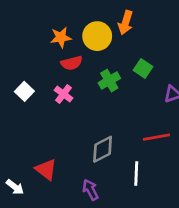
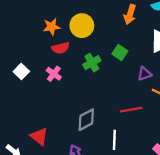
orange arrow: (125, 23) -> (130, 14), moved

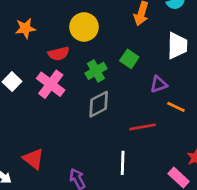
orange star: (52, 27) -> (25, 28), moved
pink cross: (54, 74) -> (51, 84), size x1.5
gray diamond: (86, 120) -> (99, 104), moved

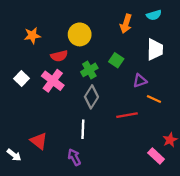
gray diamond: (99, 104) -> (91, 97), turned -30
white line: (123, 163) -> (83, 129), moved

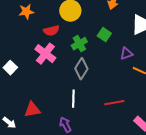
white square: (22, 79) -> (10, 68), moved
red line: (127, 115) -> (114, 103), moved
red triangle: (39, 141) -> (32, 110), turned -48

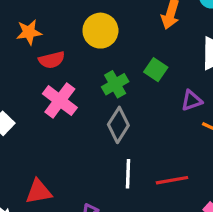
red semicircle: (51, 31) -> (52, 60), moved
white line: (73, 99) -> (128, 174), moved

